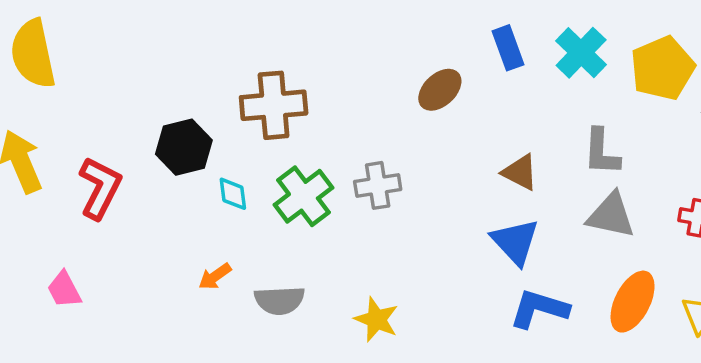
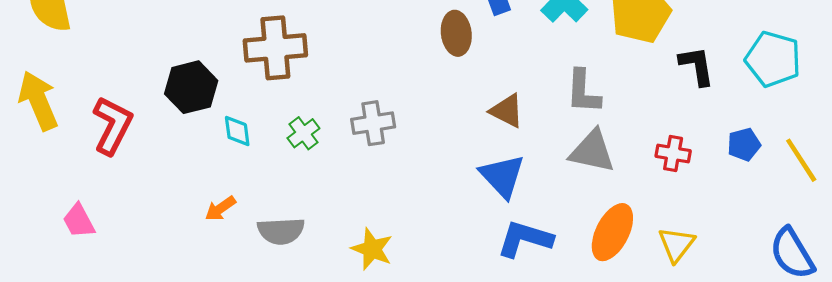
brown ellipse: (440, 90) -> (456, 33), moved, turned -54
green cross: (303, 196) -> (303, 133), size x0.6

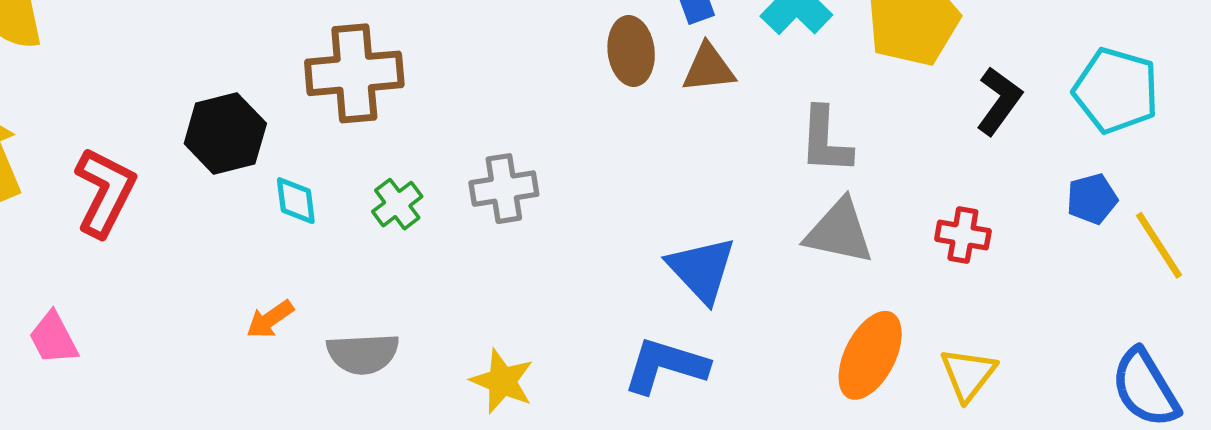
black L-shape: (697, 66) -> (999, 101), turned 45
brown triangle: (507, 111) -> (708, 68), moved, turned -33
blue pentagon: (744, 145) -> (1092, 199), moved
blue L-shape: (525, 239) -> (665, 366), moved

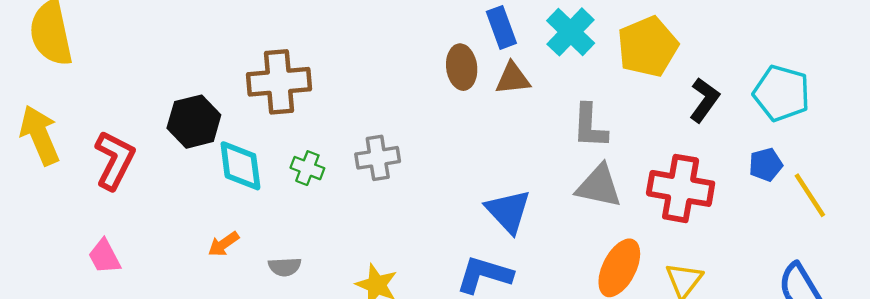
cyan diamond: (296, 201) -> (240, 166), size x1.6
green cross: (397, 204) -> (307, 168), turned -32
red cross: (963, 235) -> (681, 188), size x1.8
pink trapezoid: (53, 338) -> (104, 257), moved
gray semicircle: (363, 354) -> (285, 267), size x0.7

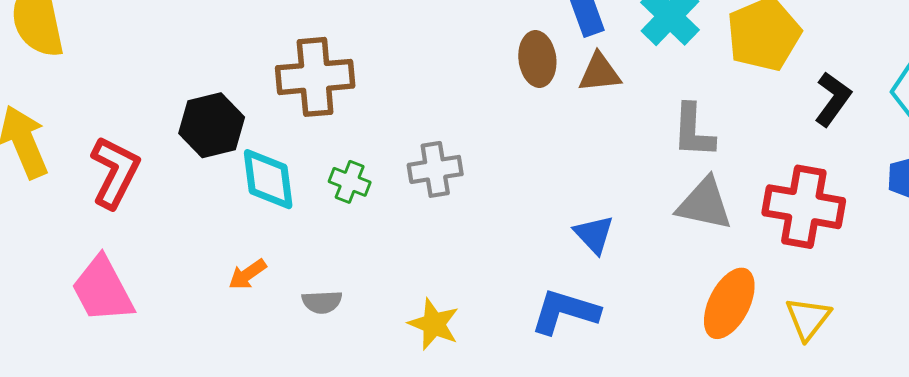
blue triangle: (508, 211) -> (594, 234), size x0.7
pink trapezoid: (104, 257) -> (102, 290), size x1.6

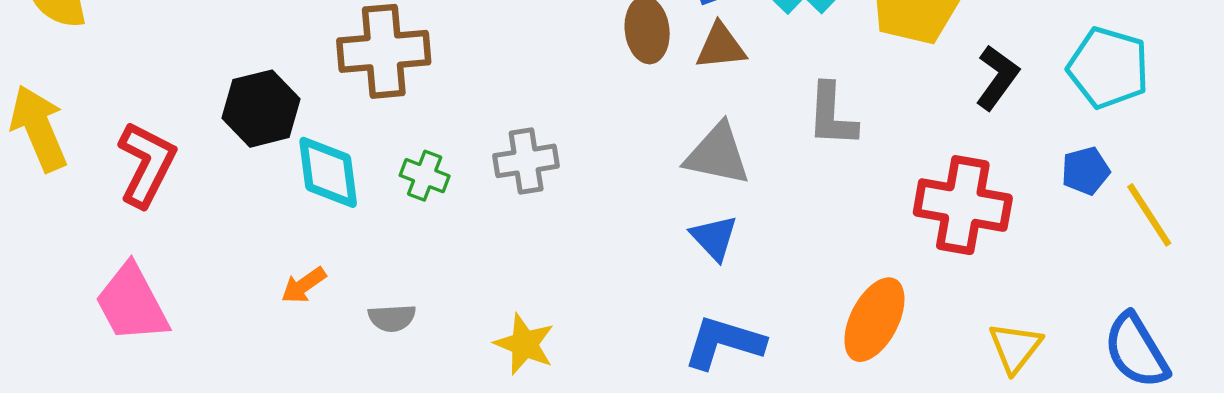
gray triangle: (704, 204) -> (717, 154), moved
blue L-shape: (565, 312) -> (724, 342), moved
yellow triangle: (808, 319) -> (1015, 347), moved

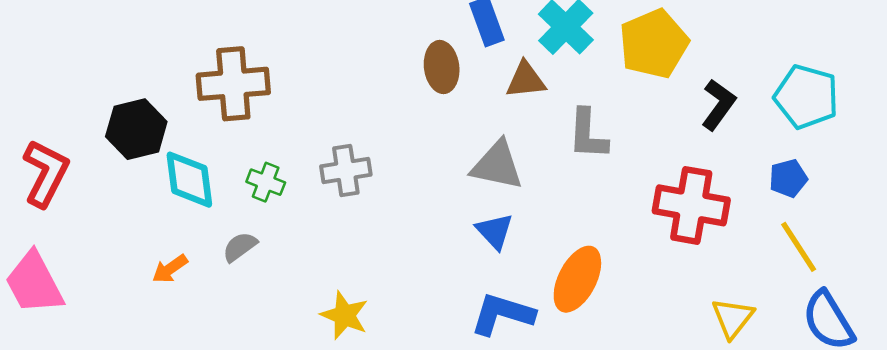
brown triangle: (721, 46) -> (526, 80), moved
yellow line: (1149, 215) -> (799, 247), moved
gray semicircle: (392, 318) -> (240, 247), moved, turned 147
orange ellipse: (874, 320) -> (577, 279), moved

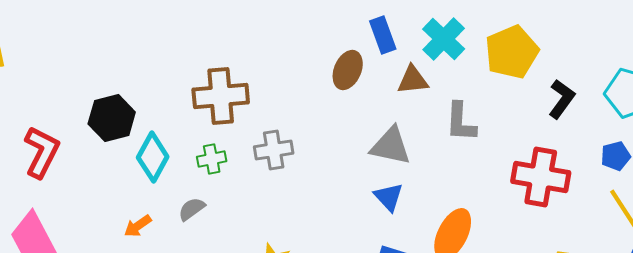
brown ellipse: (442, 67) -> (348, 70), turned 30
brown cross: (233, 84) -> (221, 96), moved
cyan diamond: (189, 180) -> (153, 157), turned 36
green cross: (266, 182) -> (212, 159), turned -32

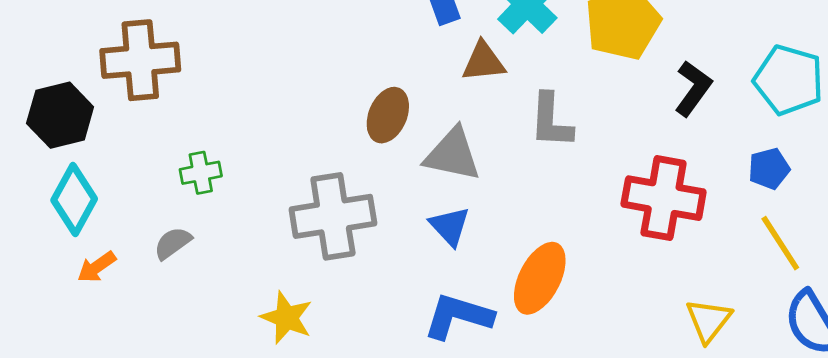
brown ellipse: (348, 70) -> (388, 115), moved
brown cross: (221, 96) -> (140, 60), moved
gray cross: (274, 150) -> (333, 216), moved, size x1.5
cyan diamond: (153, 157) -> (74, 199), moved

